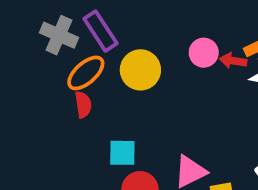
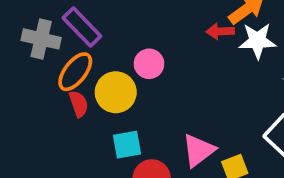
pink circle: (204, 53) -> (149, 64), moved
yellow circle: (140, 70) -> (116, 92), moved

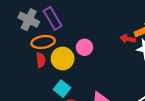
orange ellipse: (75, 72) -> (43, 42), turned 30
cyan square: (127, 145) -> (62, 89), turned 35

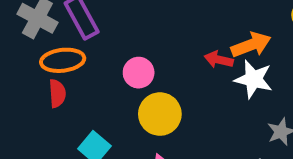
yellow circle: (63, 58) -> (160, 114), moved

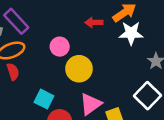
red arrow: (219, 60) -> (94, 22), moved

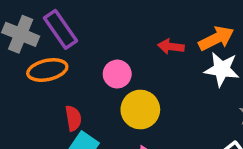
red semicircle: (13, 72) -> (73, 118), moved

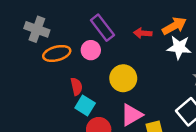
purple rectangle: (60, 29) -> (102, 28), moved
pink circle: (117, 74) -> (91, 50), moved

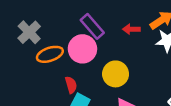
gray cross: (37, 29) -> (29, 32), turned 30
pink circle: (91, 50) -> (82, 49), size x1.5

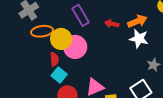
pink circle: (82, 49) -> (75, 47), moved
yellow circle: (116, 74) -> (61, 39), moved

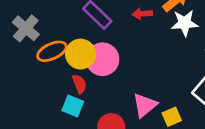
cyan square: (59, 75) -> (73, 106), moved

